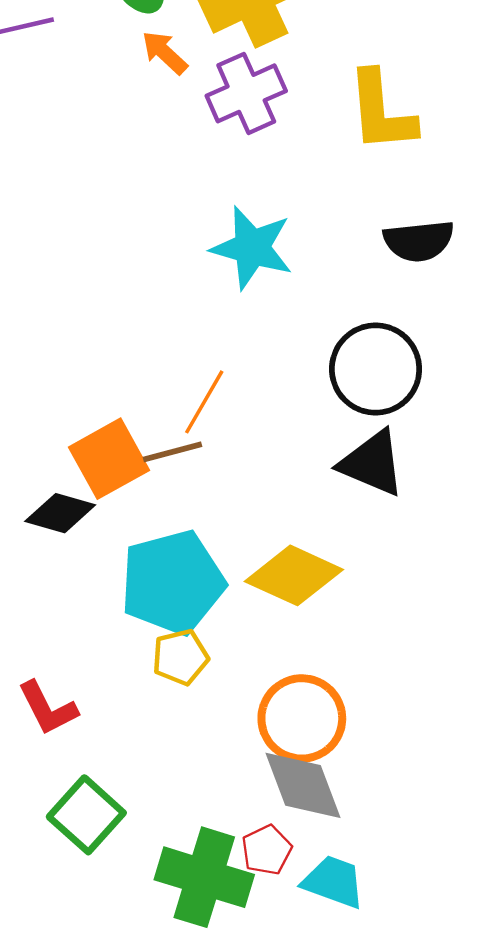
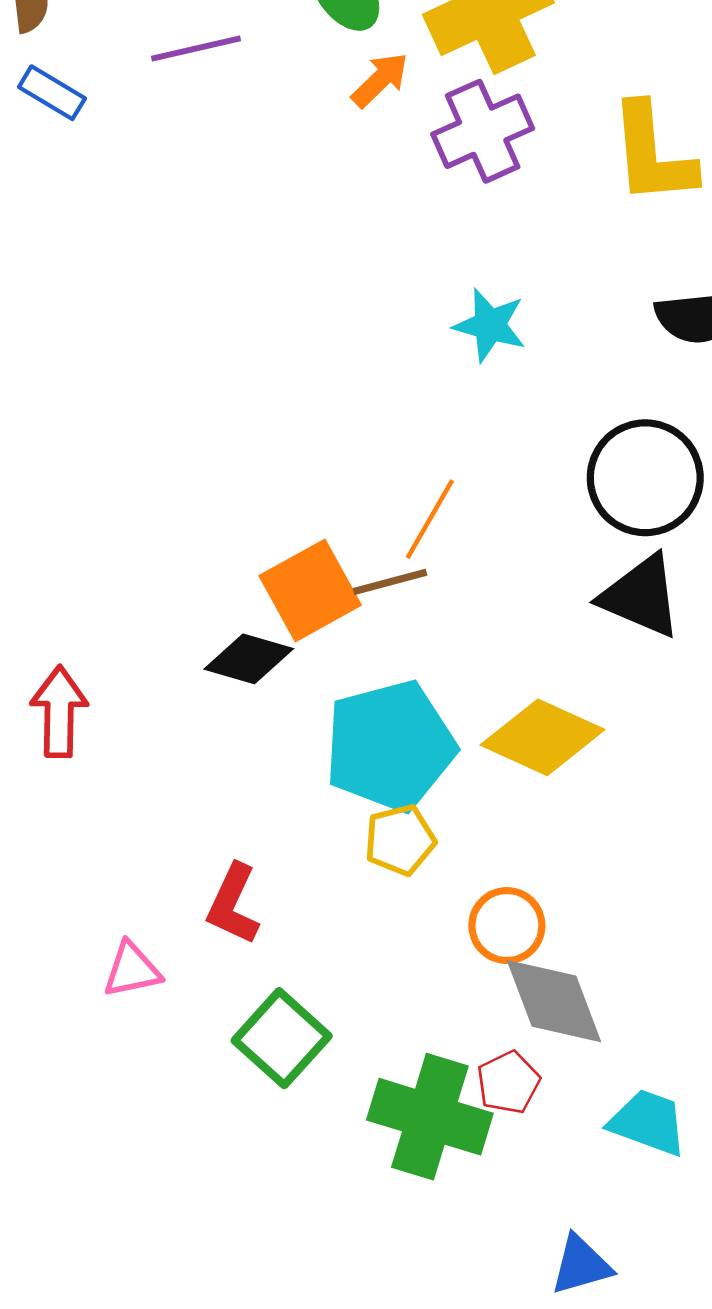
orange arrow: (165, 53) -> (380, 80), turned 93
cyan star: (252, 248) -> (490, 325), size x0.7
red L-shape: (48, 708) -> (233, 904), turned 52
orange circle: (302, 718) -> (507, 926), moved, size x0.7
cyan trapezoid: (334, 882) -> (648, 1122), moved

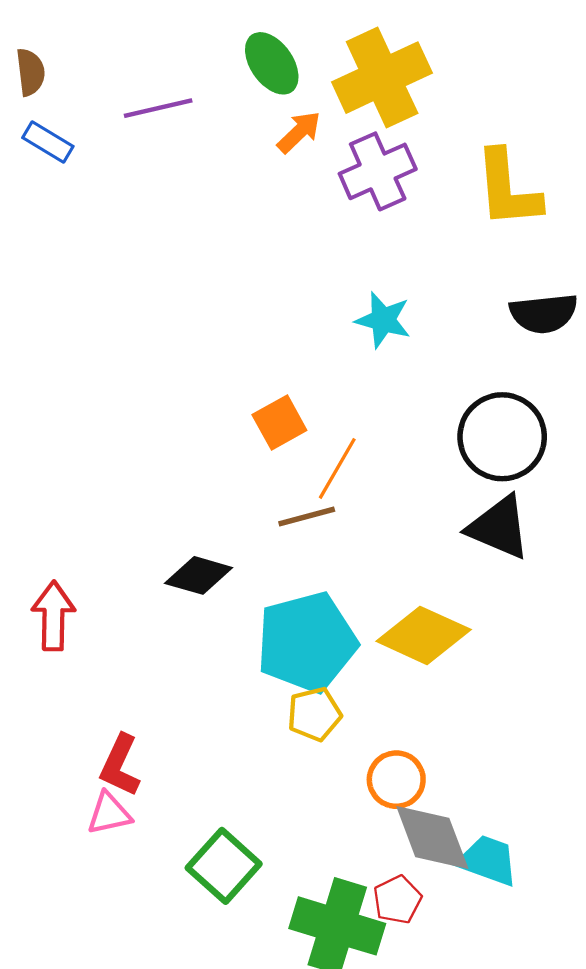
orange square: (310, 590) -> (279, 423), moved, size x0.7
red L-shape: (233, 904) -> (120, 765), moved
cyan trapezoid: (648, 1122) -> (488, 860), moved

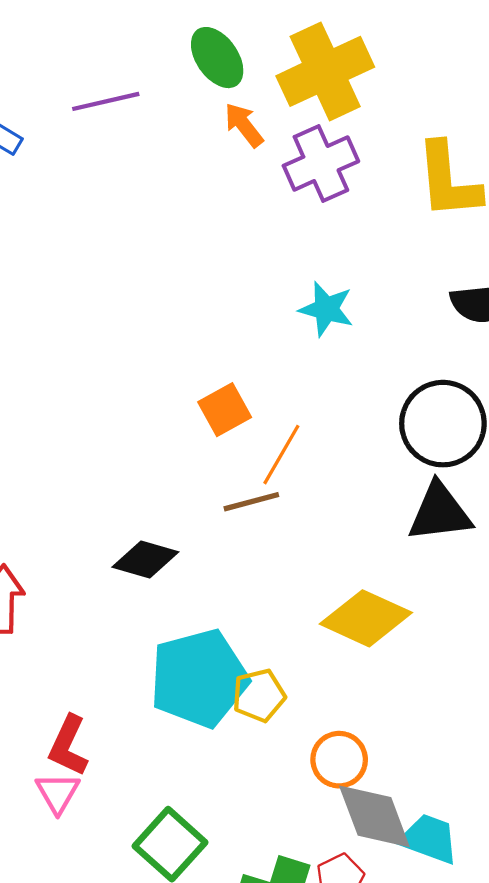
orange arrow: (299, 132) -> (244, 125), turned -84
black triangle: (499, 527) -> (440, 512), turned -30
cyan pentagon: (307, 642) -> (199, 678), moved
pink triangle: (109, 813) -> (58, 793), turned -48

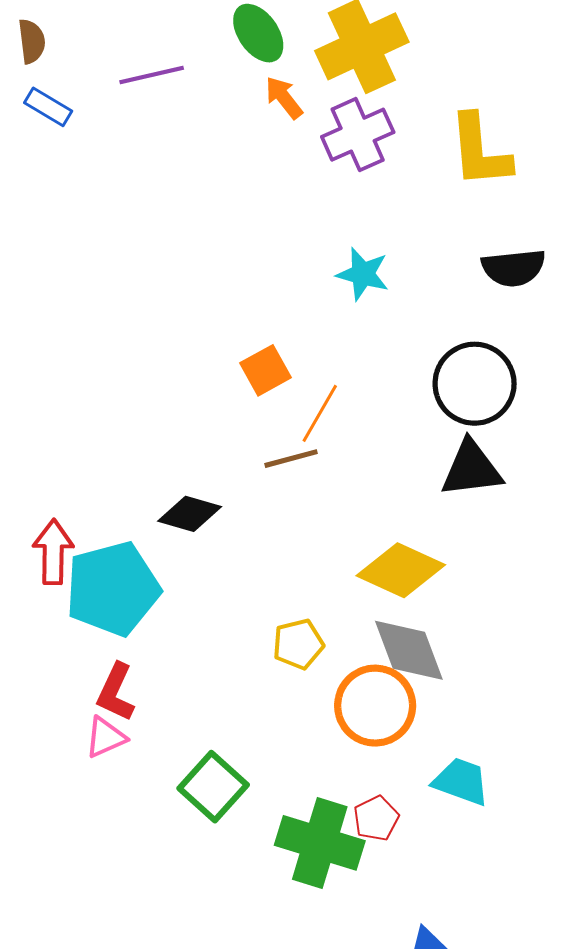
cyan pentagon: (199, 678) -> (113, 589), moved
orange circle: (339, 760) -> (375, 706), size x1.5
pink triangle: (58, 793) -> (105, 737), turned 36
gray diamond: (374, 816) -> (409, 650), moved

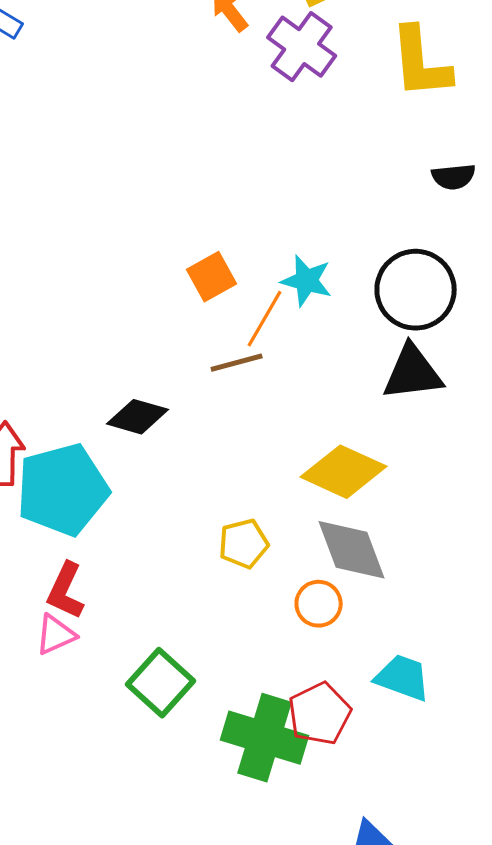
purple cross: (358, 135) -> (302, 47), turned -30
black semicircle: (514, 268) -> (454, 177), size x0.7
cyan star: (363, 274) -> (307, 281), moved
orange circle: (375, 706) -> (319, 604), size x0.6
red pentagon: (376, 818) -> (320, 714), size x1.4

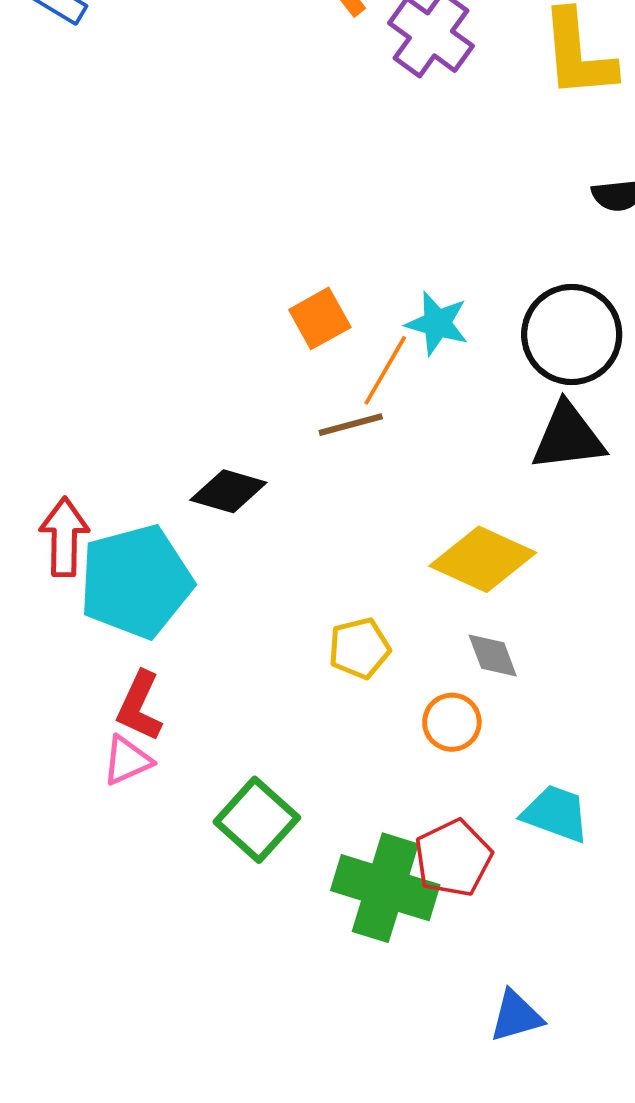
gray diamond: (352, 550) -> (493, 656), size x0.6

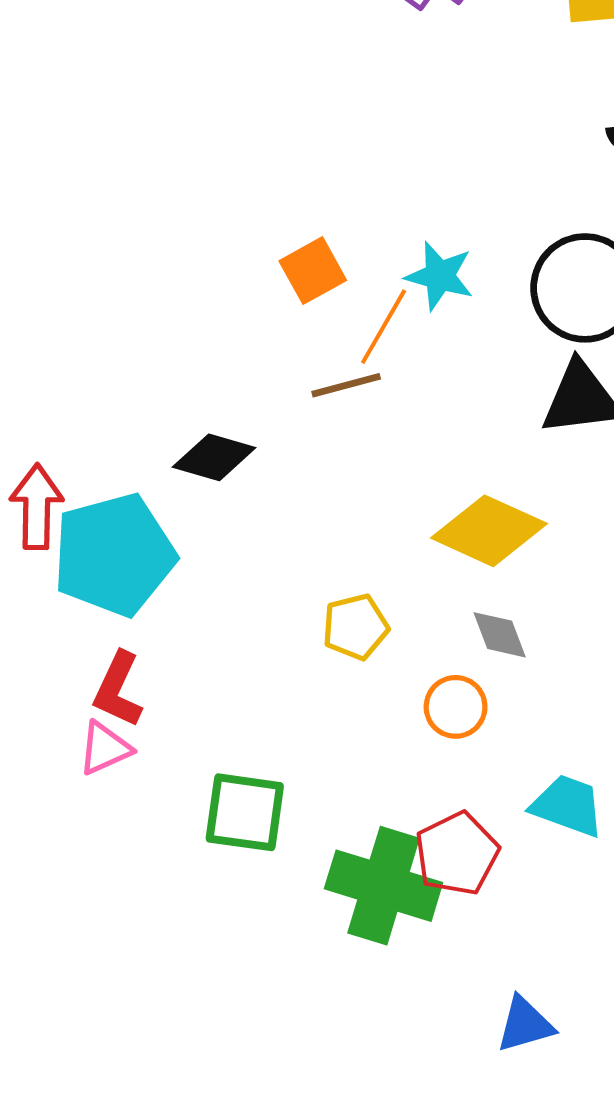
green square: (257, 820) -> (245, 812), turned -34

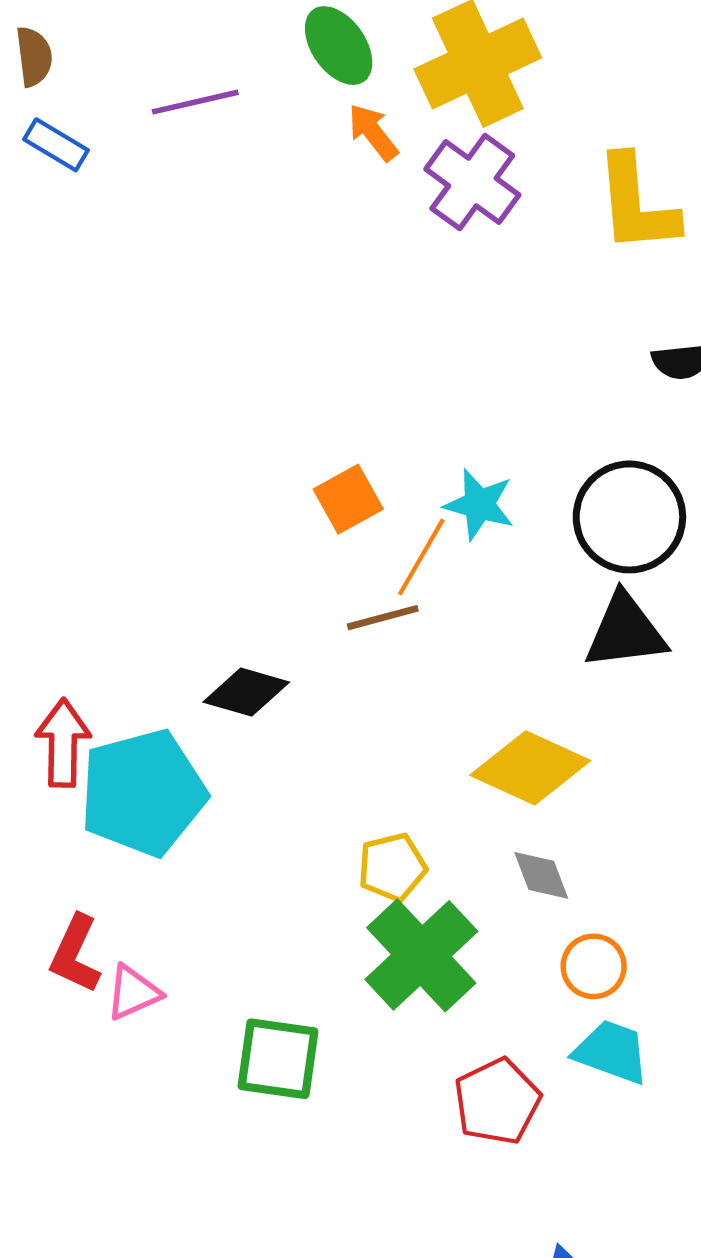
red L-shape: (118, 690) -> (75, 954), moved
orange circle: (456, 707) -> (594, 966), moved
green cross: (384, 886) -> (421, 955), moved, turned 30

